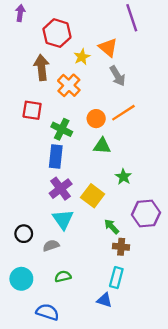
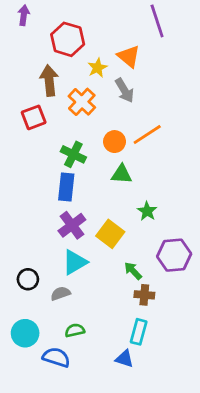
gray arrow: (117, 76) -> (124, 90), moved
red square: (32, 110) -> (34, 117), moved, turned -30
cyan triangle: (63, 219) -> (75, 262), turned 35
blue semicircle: (47, 312) -> (56, 357), moved

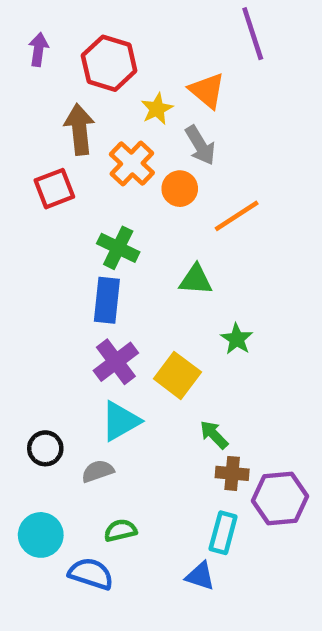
purple arrow: (24, 15) -> (38, 50), moved
orange circle: (115, 142) -> (180, 189), moved
purple hexagon: (174, 255) -> (280, 498), moved

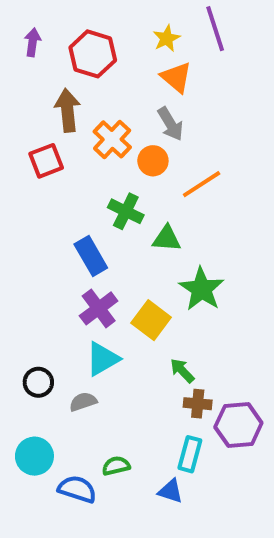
yellow star: (157, 109) -> (167, 38), moved
green cross: (118, 248) -> (126, 211), moved
blue rectangle: (107, 300) -> (91, 256), turned -36
green star: (237, 339) -> (202, 289), size x1.6
green semicircle: (120, 530) -> (116, 466), moved

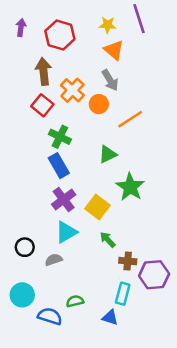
yellow star: (167, 38) -> (108, 25), turned 30
red square: (46, 161) -> (42, 105), moved, turned -30
green cross: (126, 211) -> (60, 137), moved
green triangle: (167, 238) -> (108, 154), turned -30
green arrow: (182, 371) -> (108, 240), moved

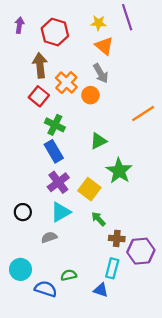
orange line: (130, 119) -> (143, 113), moved
black circle: (25, 247) -> (23, 212), moved

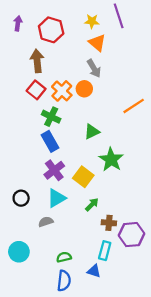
orange cross: (66, 83) -> (62, 91), moved
green arrow: (98, 219) -> (92, 205), turned 88
blue semicircle: (46, 289) -> (64, 281), moved, turned 78

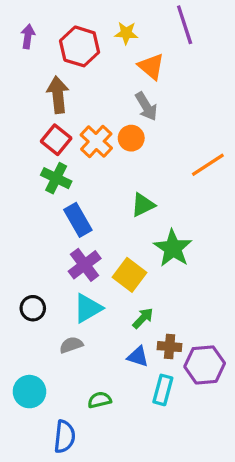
yellow star: (92, 21) -> (126, 33), moved
green cross: (51, 117) -> (56, 178), moved
blue triangle: (94, 271) -> (138, 357), moved
blue semicircle: (64, 281) -> (65, 437), moved

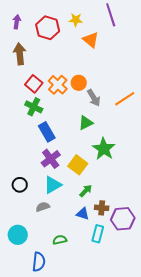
brown arrow: (58, 95) -> (20, 54), moved
gray arrow: (146, 106) -> (94, 98), moved

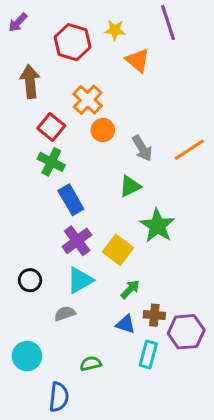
purple arrow: (17, 22) -> (18, 22), moved, turned -144
orange circle: (79, 83) -> (103, 130), moved
orange cross: (58, 85) -> (88, 100), moved

